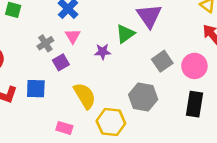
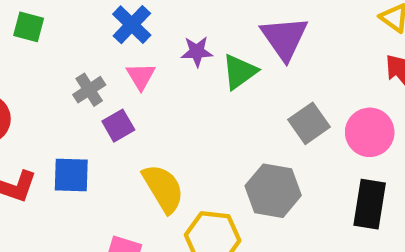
purple star: (103, 52) -> (197, 52), moved

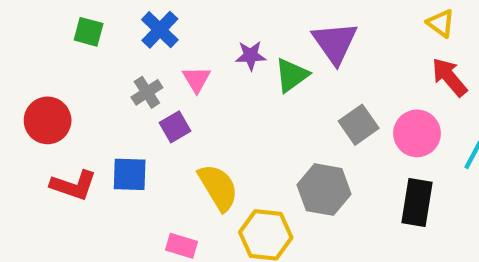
blue cross: (132, 25) -> (160, 30), moved

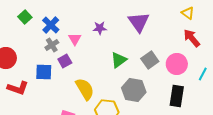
blue cross: (160, 30) -> (51, 25), moved
green square: (89, 32) -> (25, 17), turned 32
green triangle: (292, 75) -> (119, 60), moved
blue square: (130, 174) -> (44, 72), moved

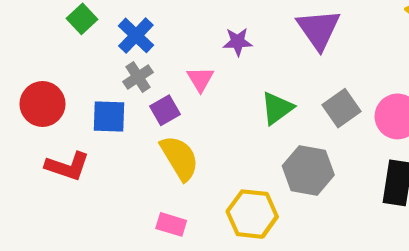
pink triangle: (75, 39) -> (200, 79), moved
blue square: (44, 72) -> (109, 116), moved
yellow semicircle: (85, 89) -> (180, 158), moved

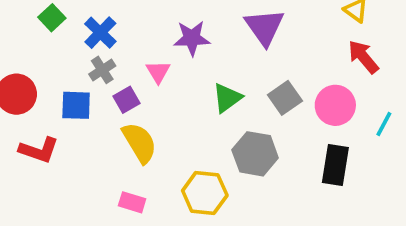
purple star: (238, 42) -> (192, 38), size x1.4

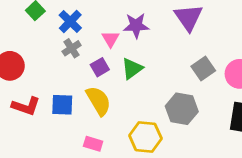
pink triangle: (158, 72) -> (111, 39), moved
green triangle: (227, 98) -> (132, 68), moved
purple square: (126, 100) -> (100, 67), moved
blue square: (76, 105) -> (62, 105), moved

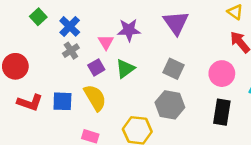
gray square: (203, 68) -> (174, 69), moved, turned -30

